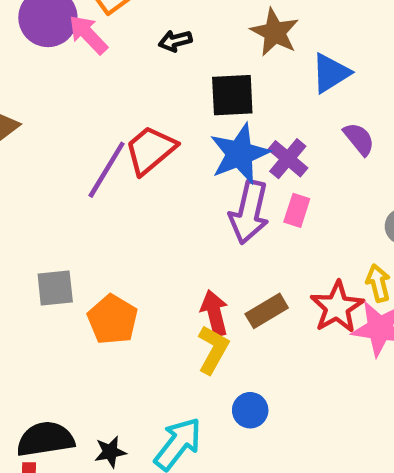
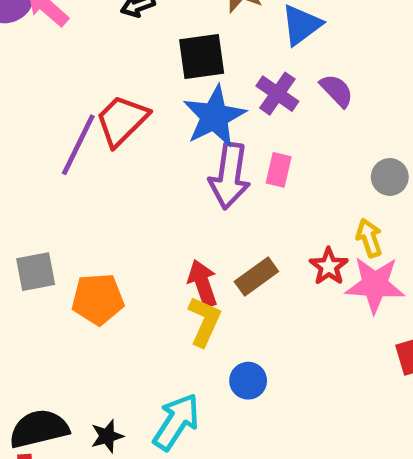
purple cross: (288, 159) -> (277, 94), moved
red star: (337, 307) -> (329, 266), size x0.7
orange pentagon: (113, 320) -> (98, 299), turned -30

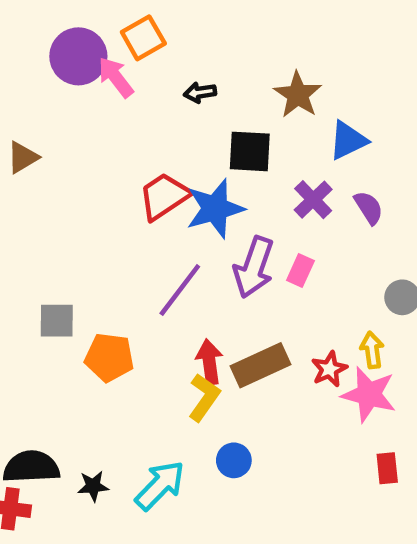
blue star: (214, 116) -> (215, 209), moved
purple line: (78, 145) -> (180, 290), moved
brown rectangle: (256, 276) -> (260, 365), size x1.4

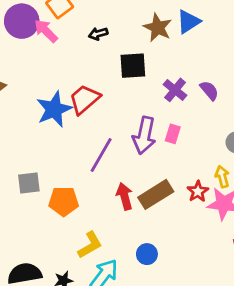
blue triangle: (348, 140) -> (188, 22), moved
blue star: (215, 209) -> (54, 109), moved
yellow L-shape: (204, 397) -> (90, 245), moved, turned 32

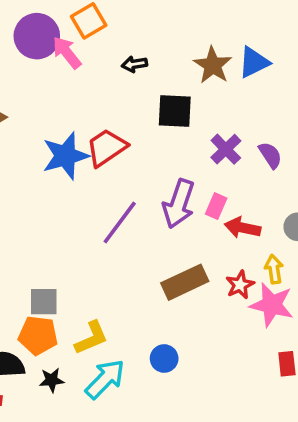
gray square: (29, 183) -> (44, 302), moved
red arrow: (125, 196) -> (243, 228), moved, turned -70
orange pentagon: (64, 201) -> (38, 335), moved

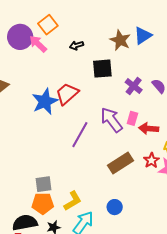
purple arrow: (179, 204) -> (111, 120), turned 132

